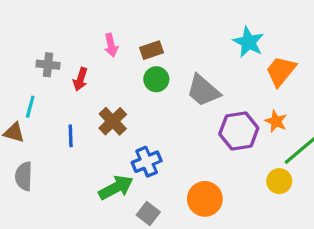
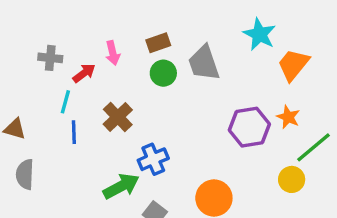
pink arrow: (111, 45) -> (113, 53), moved
red arrow: (80, 79) -> (84, 73), turned -145
gray trapezoid: (203, 91) -> (204, 63), moved, turned 30
cyan line: (30, 107) -> (65, 102), moved

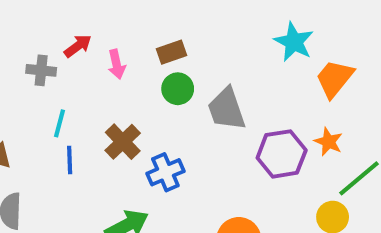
gray trapezoid: (204, 63) -> (227, 109), moved
red arrow: (84, 73) -> (78, 46), moved
blue cross: (153, 159) -> (165, 172), moved

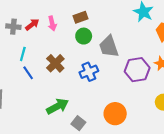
red arrow: (78, 46) -> (32, 25), moved
blue line: (70, 160) -> (28, 73), turned -32
blue cross: (165, 172) -> (89, 72), moved

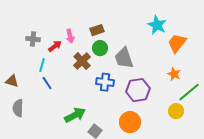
red arrow: (32, 25) -> (55, 46), moved
brown cross: (55, 63) -> (82, 61), moved
purple hexagon: (137, 70) -> (138, 90), moved
blue cross: (89, 72) -> (105, 82), turned 30

